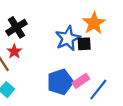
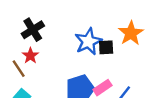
orange star: (94, 23) -> (131, 33), moved

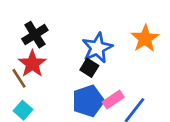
black square: (106, 47) -> (89, 68), moved, turned 35
red star: (30, 56) -> (32, 64), size x1.5

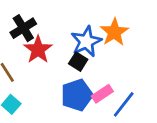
orange star: (145, 39) -> (114, 32), moved
red star: (32, 64) -> (38, 50), moved

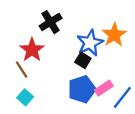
black cross: (23, 28) -> (51, 22), moved
red star: (38, 50) -> (32, 50), moved

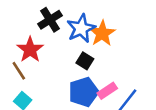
orange star: (114, 35) -> (102, 33), moved
blue star: (90, 43) -> (81, 28), moved

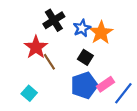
blue star: (81, 28) -> (82, 28), size x0.7
brown line: (19, 71) -> (49, 62), moved

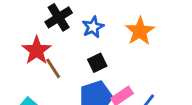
orange star: (101, 33) -> (140, 31), moved
black square: (85, 57) -> (97, 63), turned 32

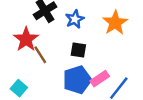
black square: (97, 63) -> (78, 50), turned 35

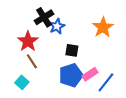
blue star: (75, 19) -> (57, 26), moved
brown line: (40, 55) -> (32, 61), moved

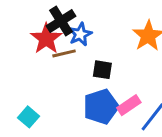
red star: (28, 41) -> (46, 39), moved
brown line: (32, 61) -> (64, 53), moved, turned -70

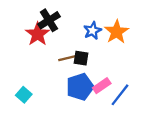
blue star: (80, 34) -> (93, 31), moved
brown line: (64, 53) -> (67, 58), moved

